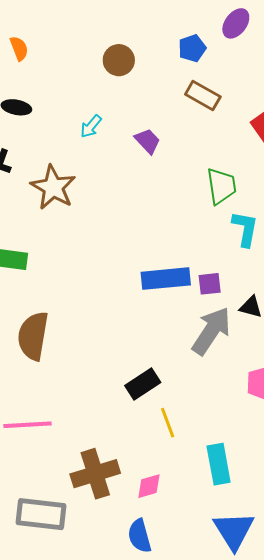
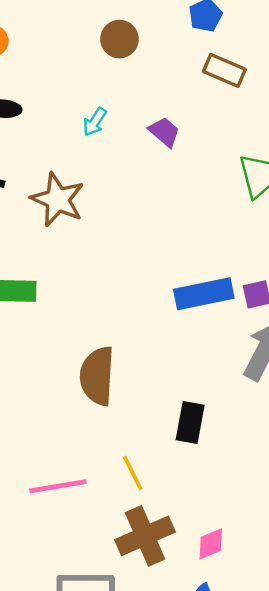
brown semicircle: (33, 336) -> (97, 376), moved
black rectangle: (143, 384) -> (190, 423), turned -40
yellow line: (168, 423) -> (133, 473), moved

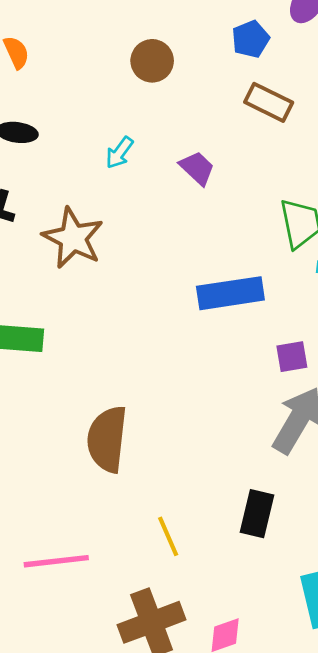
blue rectangle: (204, 294) -> (230, 293), moved
black rectangle: (190, 423) -> (257, 514), moved
yellow line: (133, 473) -> (168, 536), moved

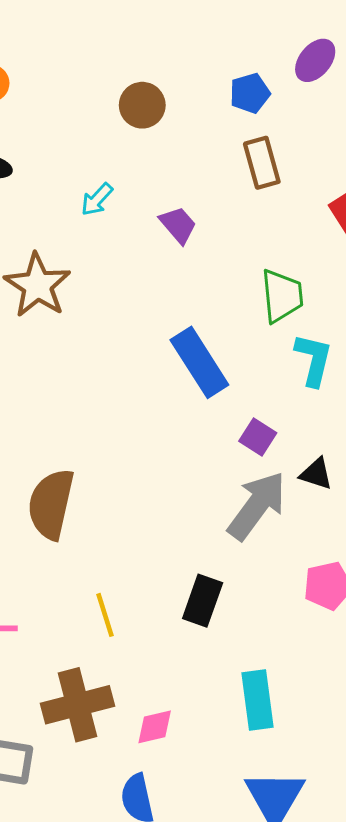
brown rectangle: (269, 102) -> (262, 163), turned 42
blue rectangle: (230, 293) -> (199, 362), turned 60
purple square: (292, 357) -> (258, 437), turned 36

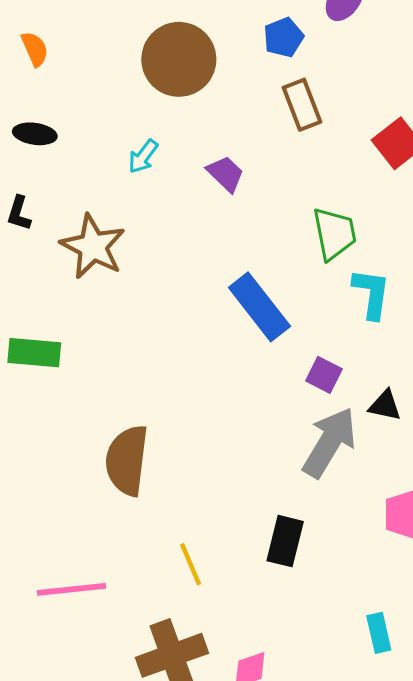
brown circle: (142, 105) -> (179, 59), size x1.6
cyan rectangle: (258, 700) -> (379, 633), moved, size x0.7

